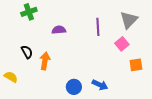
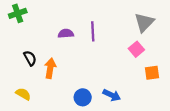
green cross: (29, 12) -> (18, 13), moved
purple line: (98, 27) -> (93, 31), moved
yellow semicircle: (11, 77) -> (23, 94), moved

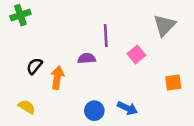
purple semicircle: (66, 34) -> (87, 58), moved
pink square: (136, 49) -> (136, 55), moved
black semicircle: (30, 58) -> (34, 66), turned -112

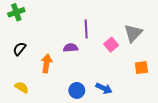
gray triangle: (164, 25) -> (133, 33), moved
black semicircle: (34, 66) -> (19, 49), moved

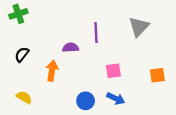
gray triangle: (133, 33) -> (139, 27), moved
pink square: (111, 45) -> (113, 71), moved, turned 32
purple semicircle: (71, 48) -> (70, 48), moved

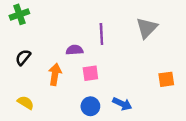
pink square: (113, 71) -> (90, 73), moved

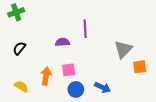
gray triangle: (147, 28) -> (123, 49), moved
pink square: (90, 73) -> (69, 70), moved
orange arrow: (55, 74) -> (46, 76), moved

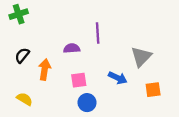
orange square: (140, 67) -> (153, 90), moved
orange arrow: (46, 76) -> (45, 70), moved
blue arrow: (103, 87) -> (118, 78), moved

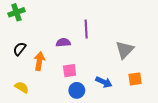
blue arrow: (118, 78) -> (104, 82), moved

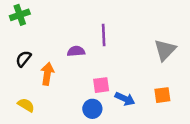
gray triangle: (125, 50) -> (165, 50), moved
pink square: (70, 71) -> (101, 85), moved

